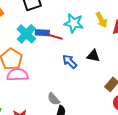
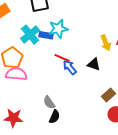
yellow arrow: (102, 20) -> (106, 43), moved
cyan star: (74, 23) -> (58, 29), moved, turned -30
red line: (55, 37) -> (62, 58), moved

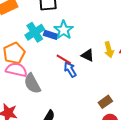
cyan star: (58, 29) -> (64, 30), turned -30
black triangle: (94, 64) -> (88, 55), moved
gray semicircle: (49, 102) -> (32, 84), moved, size x1.5

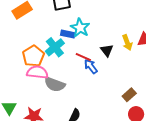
cyan cross: (35, 32) -> (55, 47), moved
black triangle: (88, 55) -> (107, 50), turned 32
gray semicircle: (32, 84) -> (55, 84), turned -35

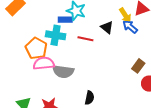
cyan cross: (55, 47) -> (56, 35), turned -30
blue arrow: (91, 66) -> (130, 27), moved

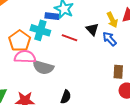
blue arrow: (130, 27) -> (110, 39), moved
brown rectangle: (138, 66) -> (118, 72), turned -40

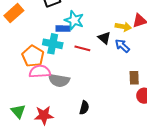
yellow arrow: (112, 20) -> (123, 27), turned -49

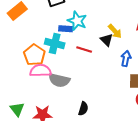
yellow arrow: (123, 27) -> (115, 31), moved, turned 35
blue arrow: (122, 46) -> (126, 59), moved, turned 56

